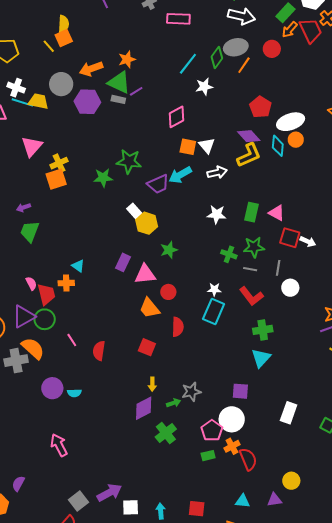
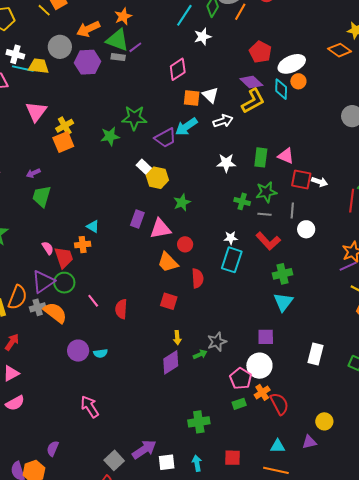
gray cross: (16, 361) -> (38, 307), moved, size x0.7
green cross: (166, 433) -> (199, 422), moved, turned 35

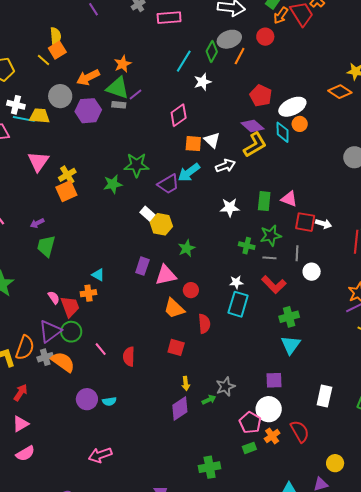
red semicircle: (279, 404) -> (300, 431), moved
pink arrow: (90, 407) -> (100, 455), turned -75

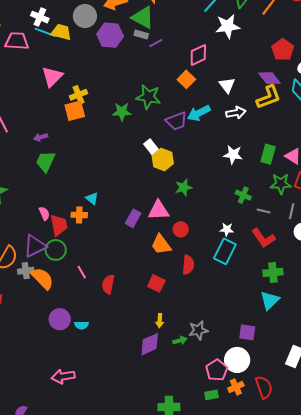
white star: (203, 82) -> (228, 26), size x1.4
purple line: (136, 95) -> (156, 43), moved
orange square: (193, 144) -> (186, 79), moved, turned 30
green star: (271, 236) -> (281, 184), moved
purple rectangle: (142, 266) -> (133, 218), moved

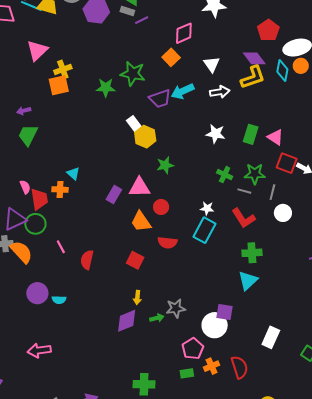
green star: (281, 184) -> (255, 174), moved
red semicircle: (188, 265) -> (167, 243), turned 90
white circle: (237, 360) -> (215, 325), moved

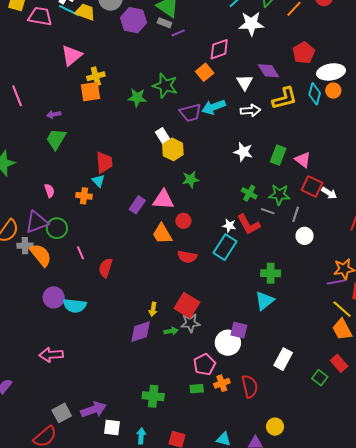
purple diamond: (254, 58) -> (269, 71), moved
red trapezoid: (39, 199) -> (104, 162), moved
red L-shape: (243, 218) -> (249, 224), moved
red square: (135, 260) -> (187, 305), moved, size x1.4
cyan semicircle: (59, 300) -> (75, 306), size x1.6

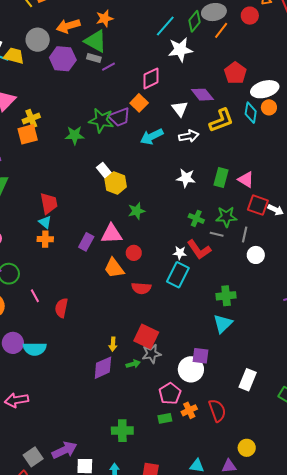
purple trapezoid: (190, 113) -> (119, 117), moved
orange cross: (84, 196) -> (45, 239), moved

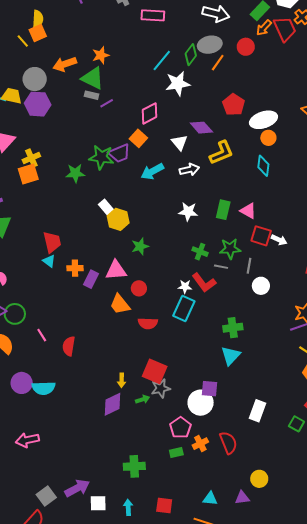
purple hexagon: (63, 59) -> (38, 104), moved
cyan diamond: (251, 113) -> (263, 166), moved
orange cross: (45, 239) -> (75, 268), moved

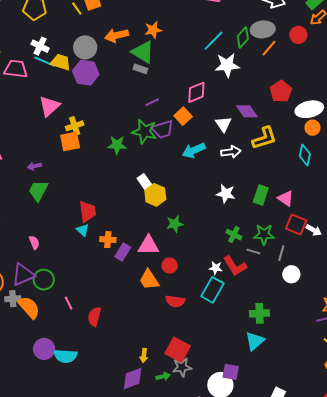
purple line: (107, 103) -> (152, 102), moved

